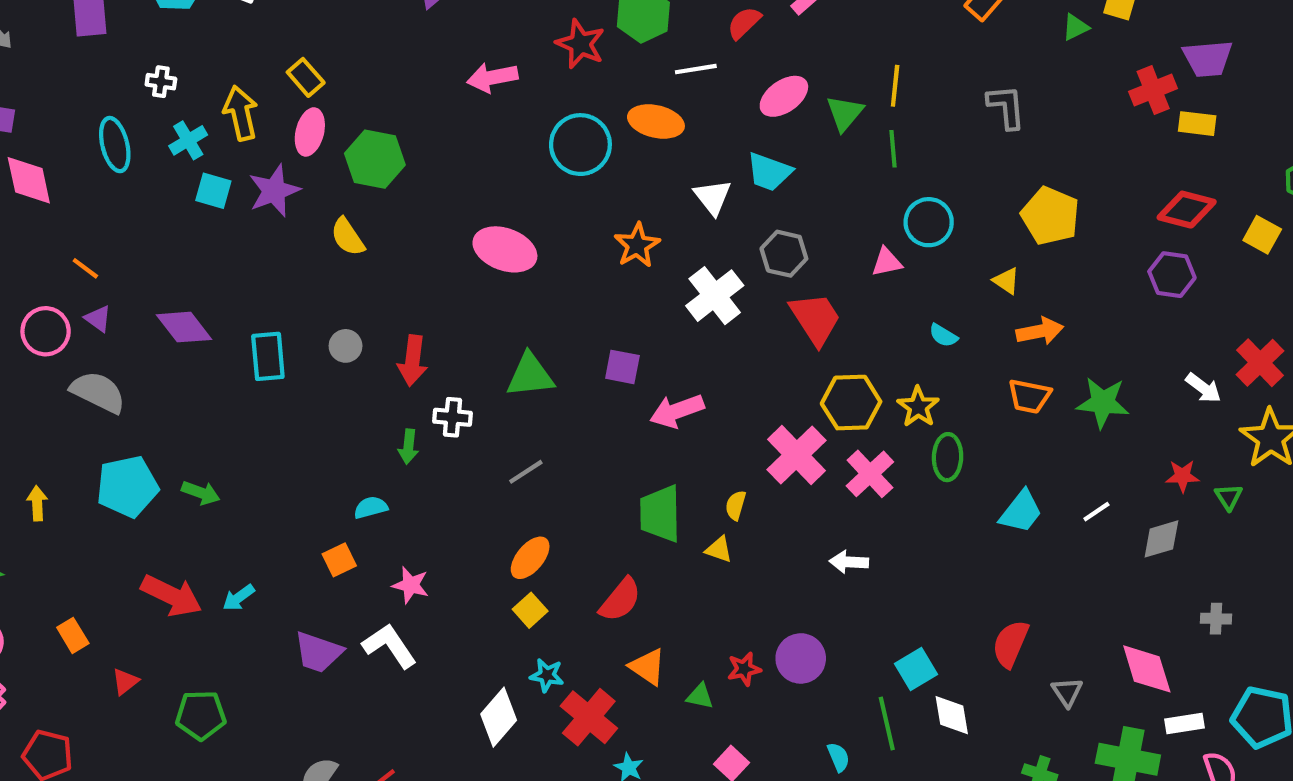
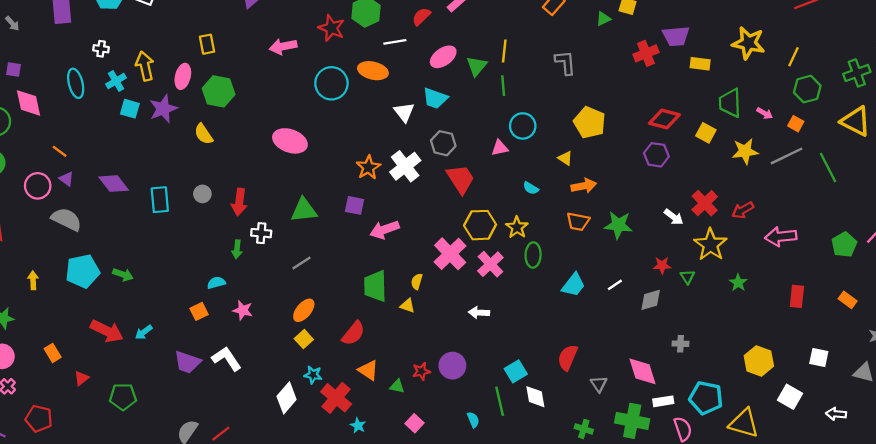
yellow rectangle: (306, 77) -> (207, 44), moved, turned 30
yellow rectangle: (1197, 124) -> (700, 64), moved
orange star: (637, 245) -> (368, 167), moved
pink star: (411, 585) -> (243, 310), moved

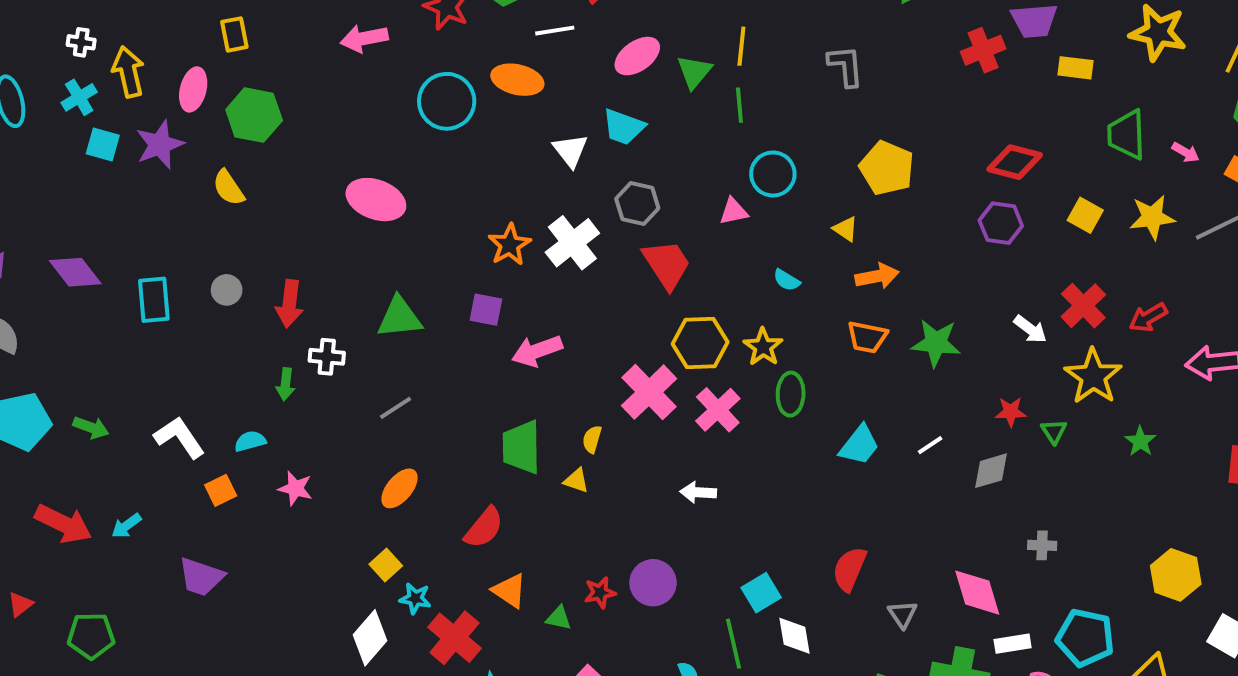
white cross: (101, 49) -> (81, 42), moved
yellow square: (706, 133) -> (1085, 215), moved
yellow square: (304, 339) -> (386, 565), moved
white L-shape: (227, 359) -> (179, 437), moved

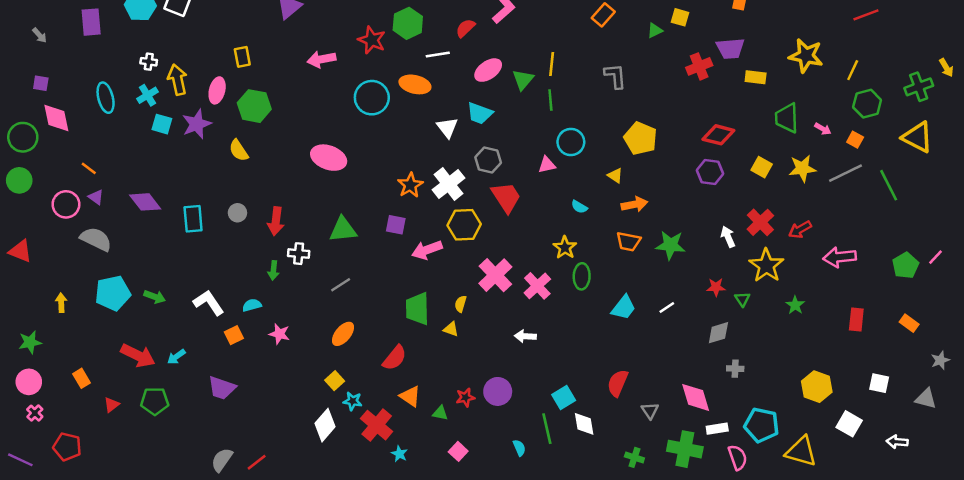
white arrow: (1030, 329) -> (728, 237), turned -150
yellow hexagon: (700, 343) -> (464, 225), moved
gray diamond: (991, 471) -> (718, 333), moved
green pentagon: (91, 636) -> (155, 401), moved

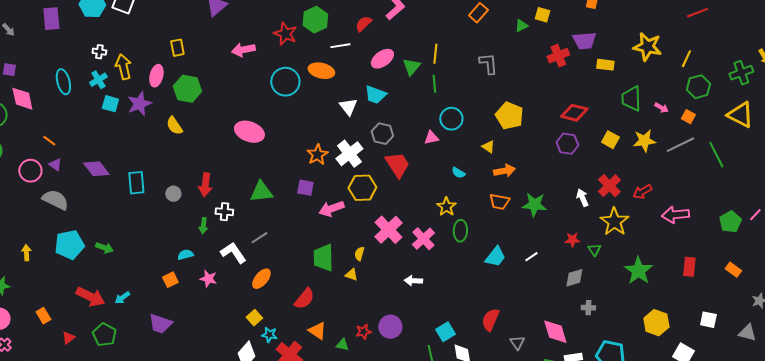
gray circle: (237, 213) -> (173, 194), moved
white L-shape: (209, 303) -> (233, 253), moved
green star: (795, 305) -> (638, 271), moved, size x1.8
green pentagon: (155, 401) -> (104, 335), turned 30

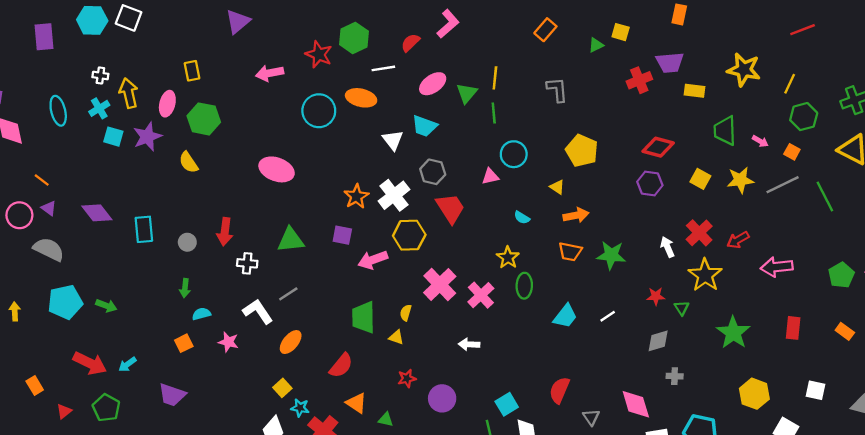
green arrow: (203, 226) -> (185, 288), moved
red star: (363, 332) -> (407, 378), moved

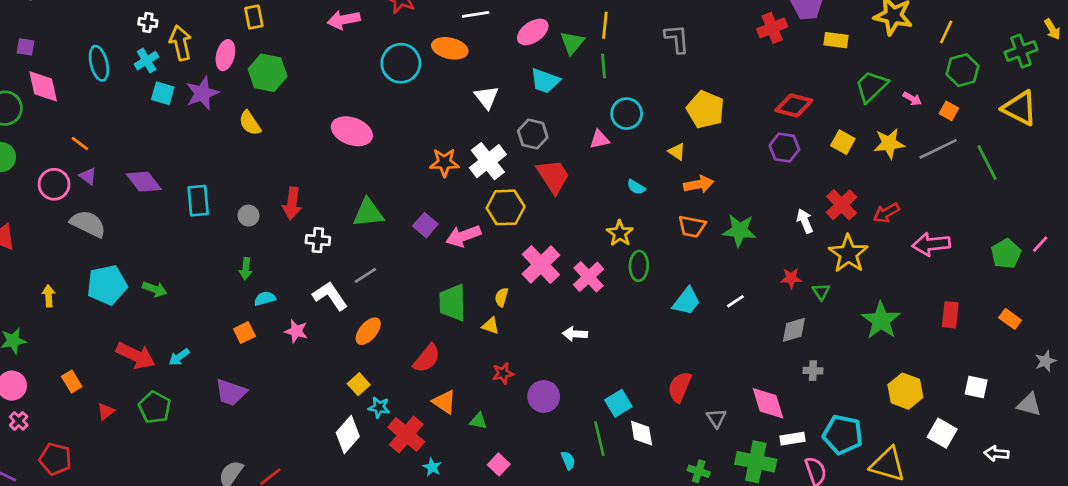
cyan trapezoid: (424, 126) -> (545, 81), moved
green trapezoid: (725, 131) -> (871, 86), turned 48
orange star: (356, 196) -> (444, 163), turned 30
purple square: (342, 235) -> (425, 225), moved, turned 30

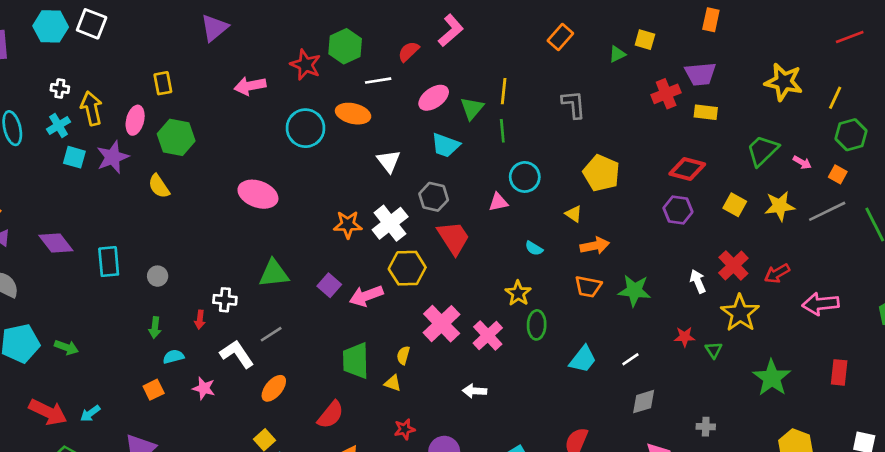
yellow rectangle: (836, 40) -> (706, 112), moved
red arrow: (292, 203) -> (200, 320), moved, size x0.6
gray diamond: (794, 330) -> (644, 402), moved

